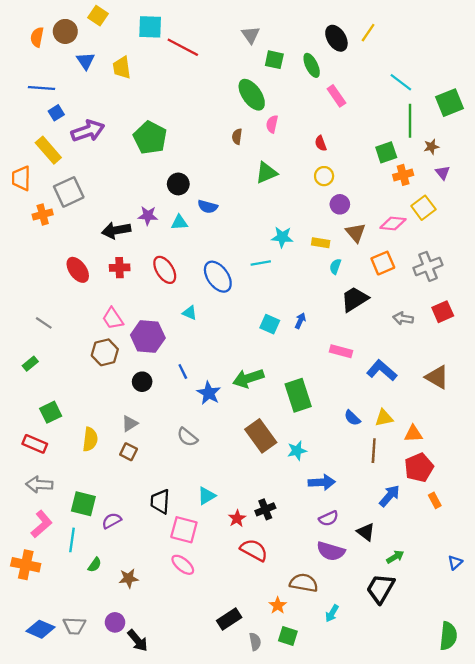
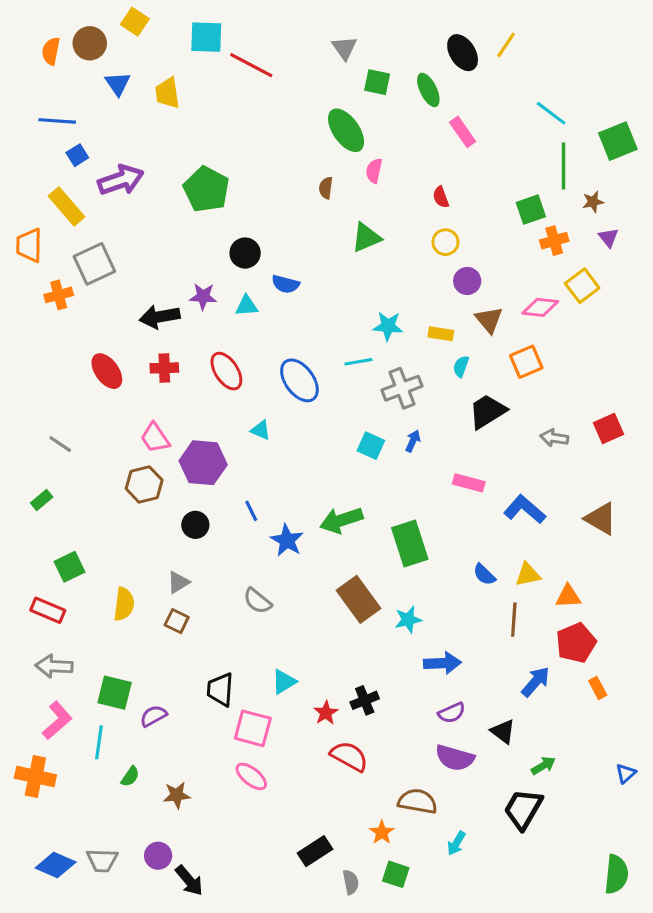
gray cross: (428, 266) -> (402, 388), moved

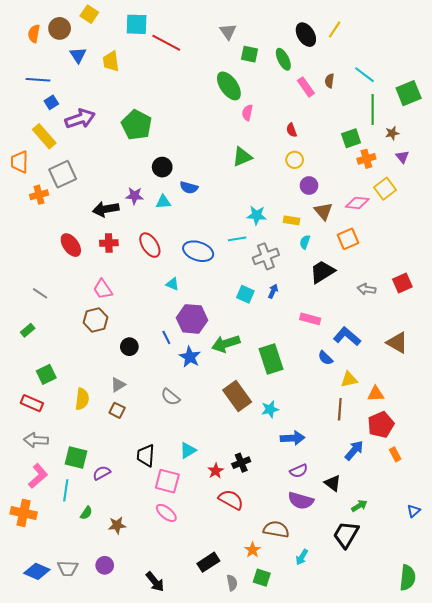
brown semicircle: (326, 188) -> (330, 81), moved
blue ellipse: (299, 380) -> (198, 251), turned -36
purple hexagon: (203, 463) -> (192, 319), moved
blue semicircle: (484, 575) -> (325, 358), moved
black arrow: (189, 881) -> (155, 582), moved

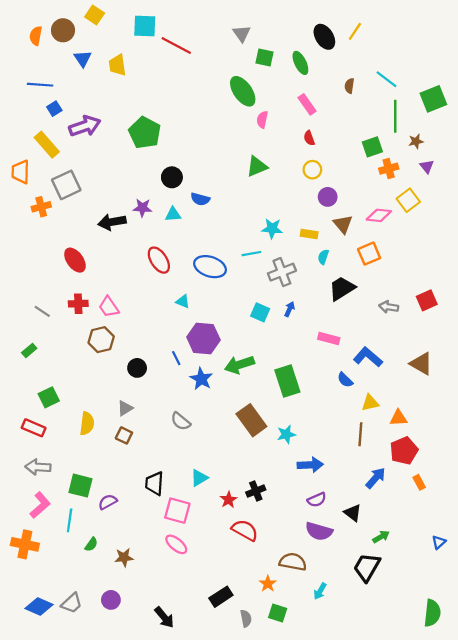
pink rectangle: (306, 87) -> (307, 104), moved
red cross: (109, 243) -> (78, 304), moved
gray trapezoid: (68, 568) -> (72, 603), turned -45

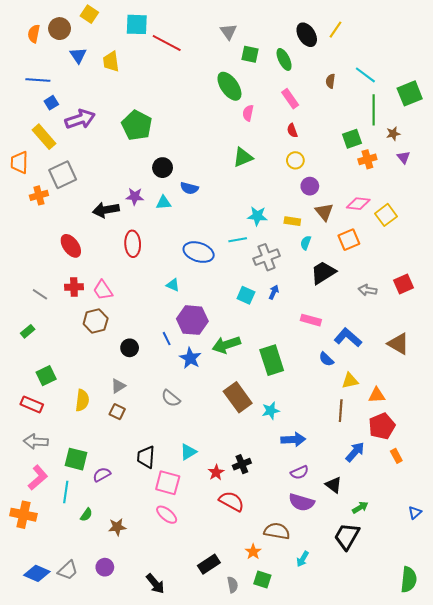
yellow square: (408, 200) -> (386, 215), moved
red ellipse: (159, 260) -> (133, 244), moved, turned 30

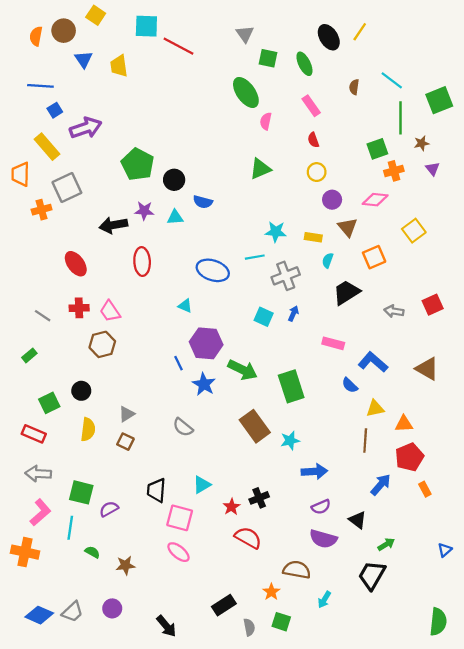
green pentagon: (137, 125) -> (138, 164), moved
pink diamond: (358, 204) -> (375, 200), moved
green arrow: (226, 345) -> (243, 370), turned -136
black circle: (130, 348) -> (81, 391), moved
green semicircle: (86, 515) -> (92, 552), turned -96

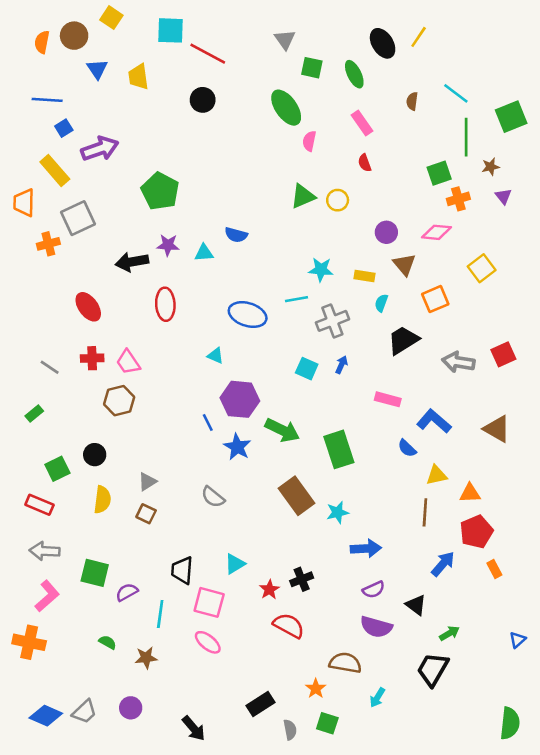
yellow circle: (317, 172) -> (338, 200), moved
black circle: (174, 180) -> (203, 100), moved
gray arrow: (394, 311) -> (458, 362), size x1.4
cyan line: (70, 528) -> (160, 614), moved

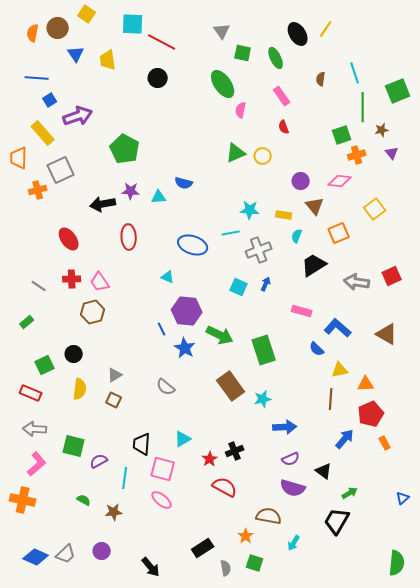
cyan line: (456, 93) -> (355, 73), turned 35

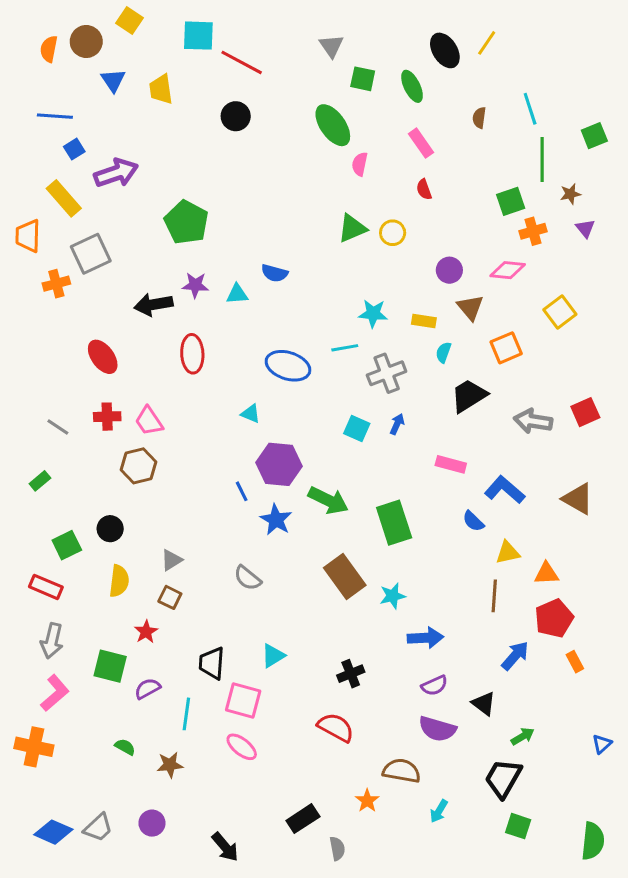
green square: (398, 91) -> (594, 136), size x0.7
gray arrow: (35, 429) -> (52, 641), turned -80
red star: (210, 459) -> (146, 632), moved
green square: (255, 563) -> (518, 826), moved

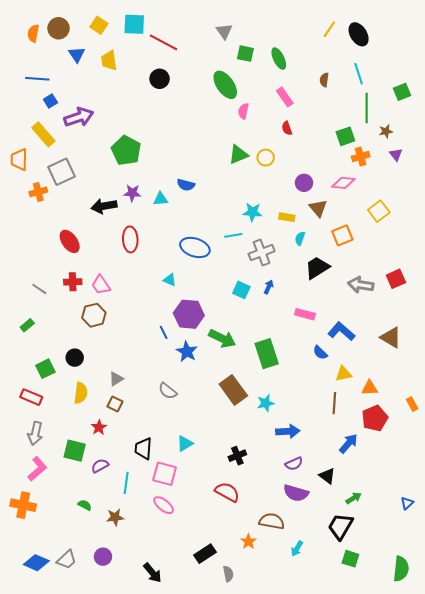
yellow square: (130, 21) -> (99, 25), moved
black ellipse: (445, 50) -> (359, 34), moved
orange rectangle: (575, 662) -> (412, 404), moved

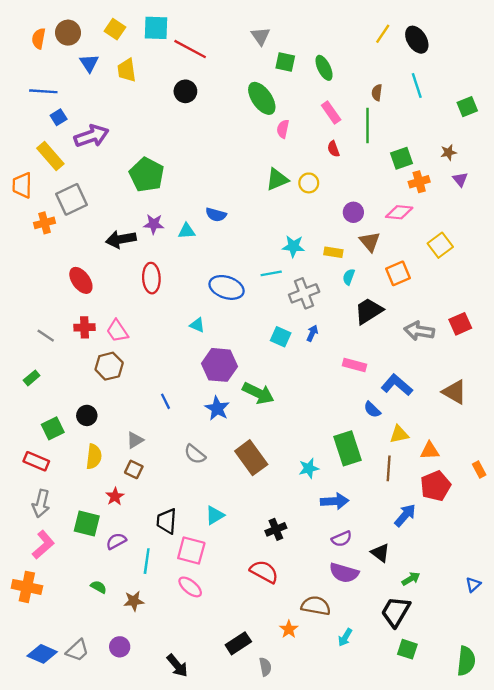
green line: (367, 108) -> (367, 125), moved
blue line: (164, 332) -> (165, 401), moved
green rectangle: (267, 354) -> (348, 448), moved
brown rectangle: (233, 390) -> (251, 458), moved

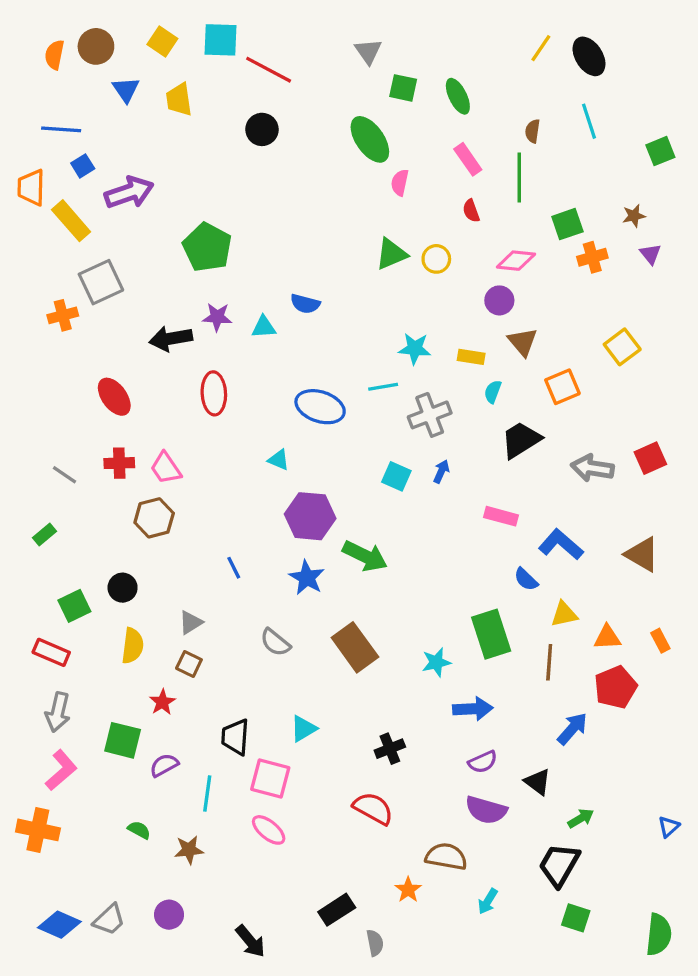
orange trapezoid: (22, 185) -> (31, 188), moved
pink diamond: (399, 212) -> (516, 261), moved
orange rectangle: (479, 469) -> (660, 641), moved

